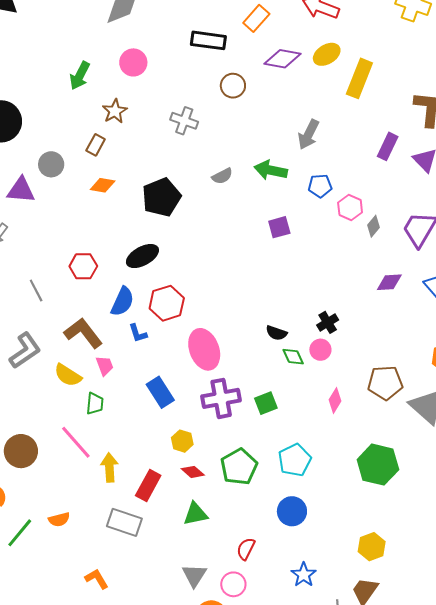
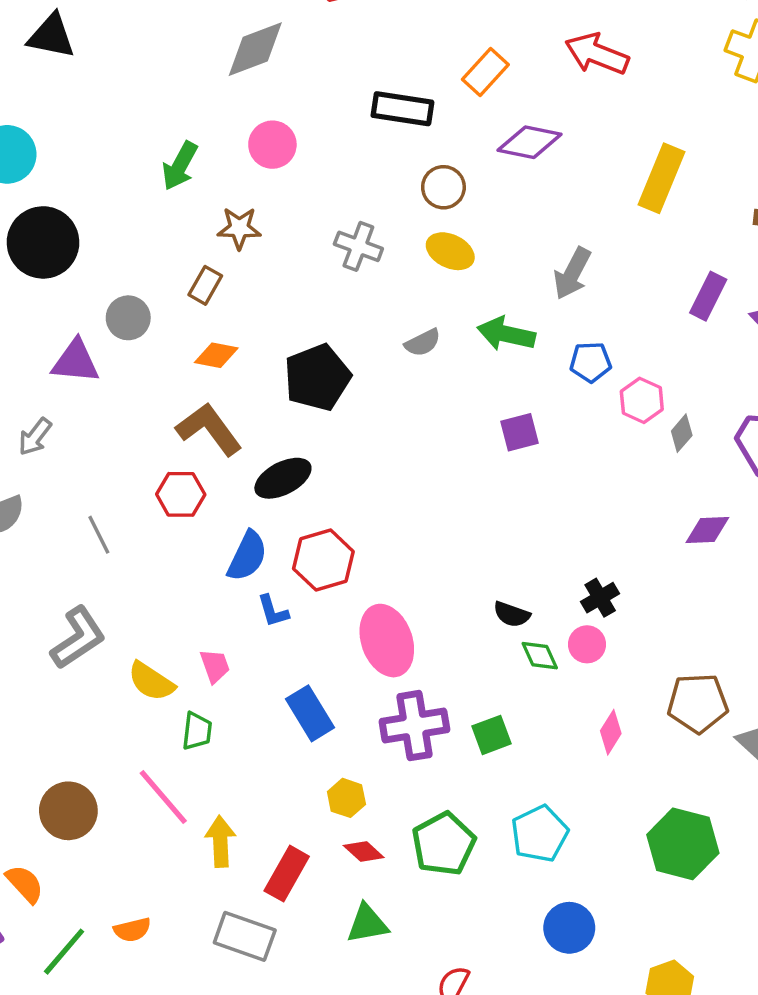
yellow ellipse: (327, 54) -> (450, 251), moved, turned 56
brown star: (115, 111) -> (239, 228), turned 30
brown L-shape: (83, 333) -> (209, 429), moved
blue circle: (292, 511) -> (569, 928), moved

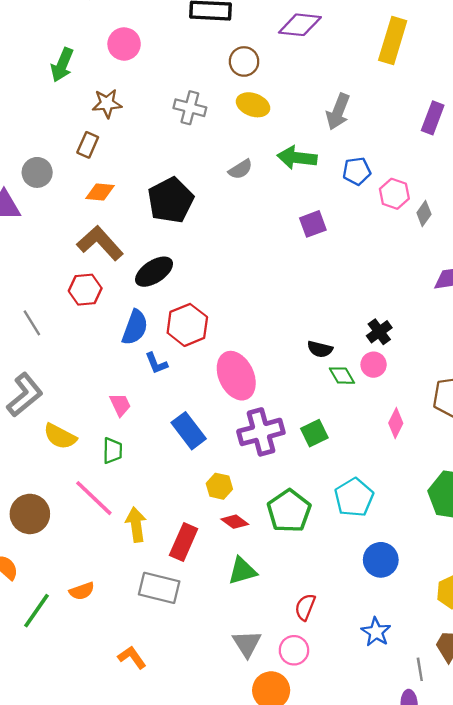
yellow semicircle: (151, 681) -> (60, 436), moved

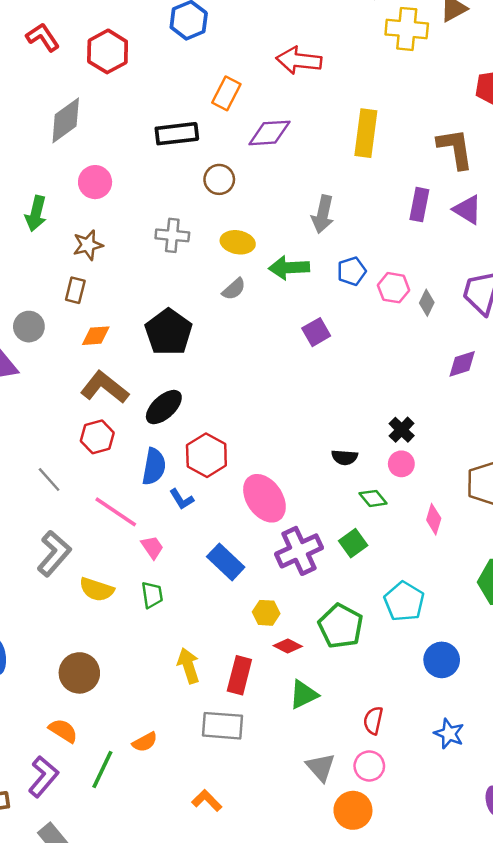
yellow ellipse: (253, 105) -> (238, 242), moved
green diamond: (342, 376) -> (373, 498), moved
pink line: (94, 498) -> (116, 512), moved

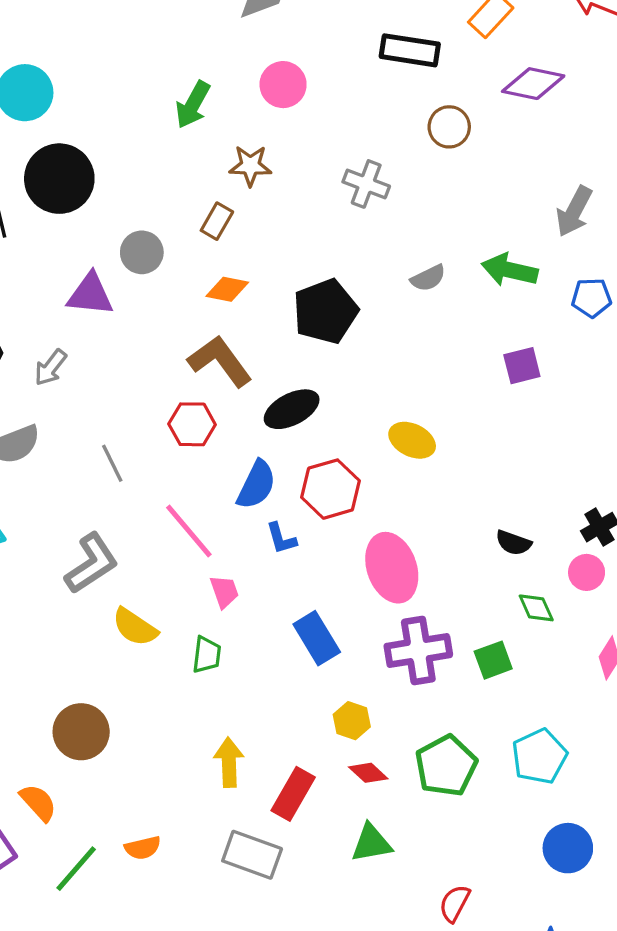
yellow ellipse: (238, 242) -> (412, 440), moved

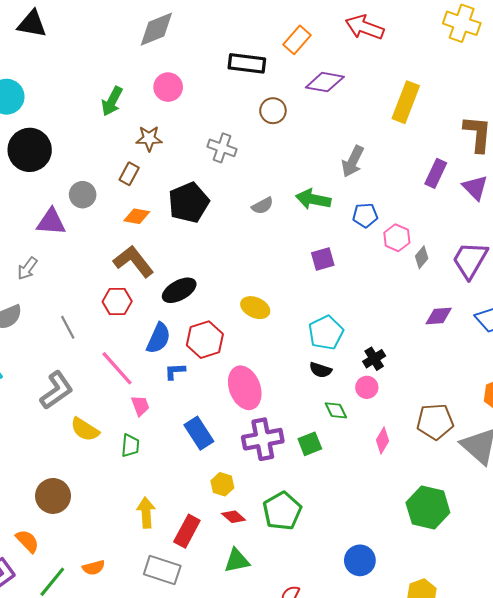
black pentagon: (326, 311) -> (189, 203), moved
blue L-shape: (281, 538) -> (175, 371), turned 105
cyan pentagon: (539, 756) -> (326, 333), moved

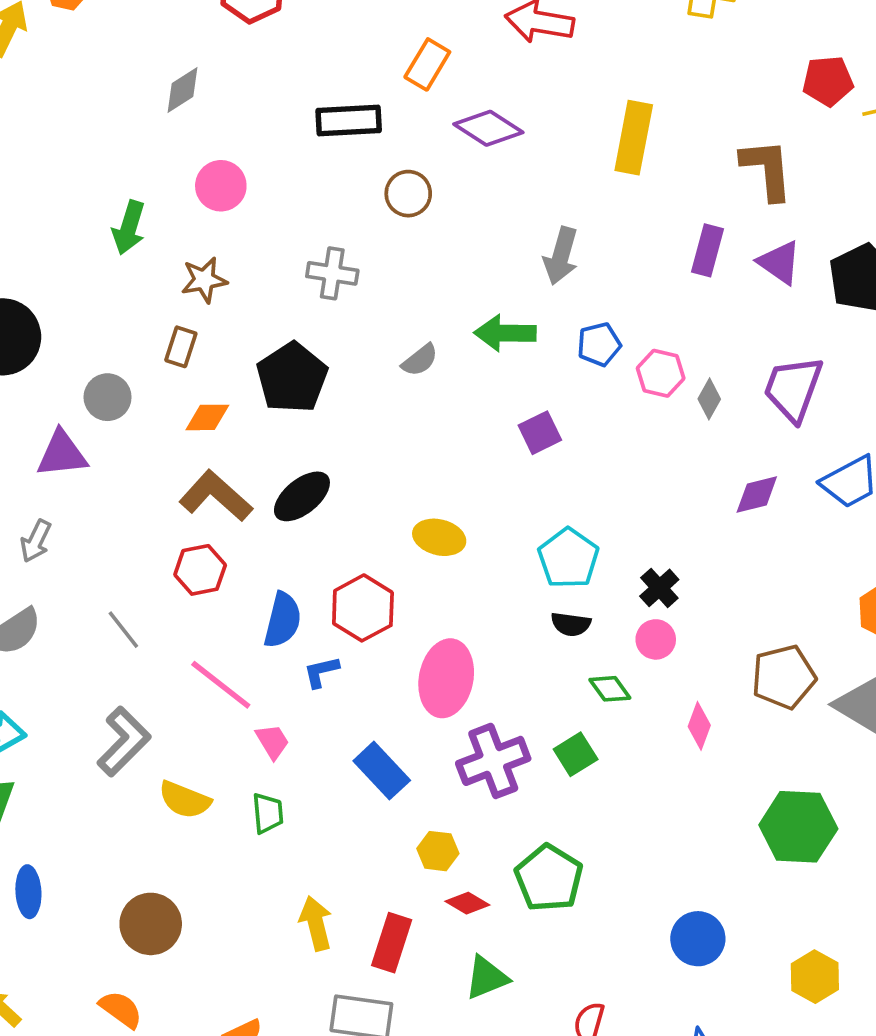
gray diamond: (156, 29) -> (182, 90), size x0.7
purple diamond: (325, 82) -> (488, 128), turned 33
black ellipse: (179, 290) -> (302, 496), moved
pink ellipse: (245, 388) -> (446, 678), turned 42

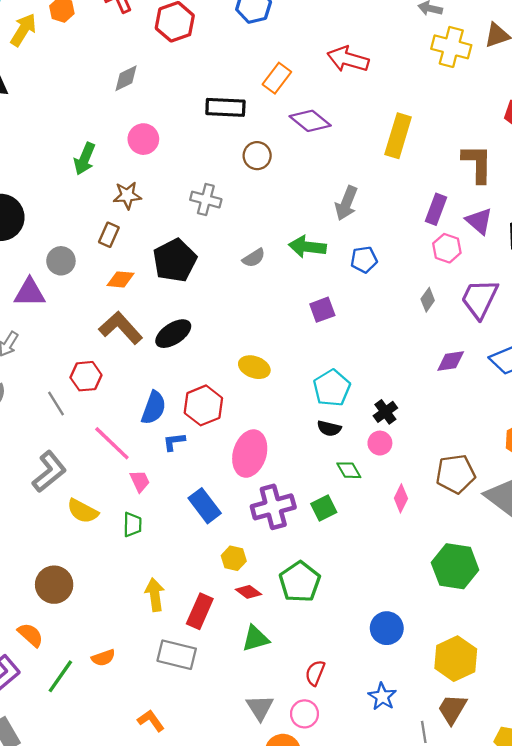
pink hexagon: (661, 373) -> (447, 248), moved
red hexagon: (200, 570) -> (86, 376), moved
yellow hexagon: (815, 977) -> (456, 659), size x1.4

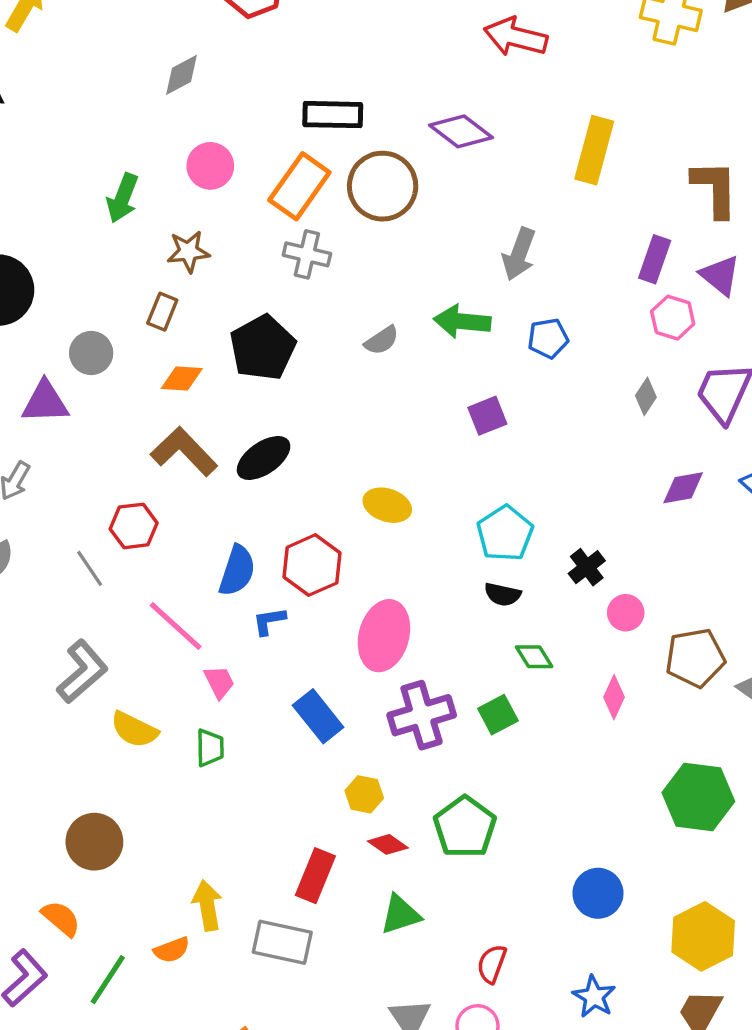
orange rectangle: (277, 78) -> (299, 186), moved, size x1.4
brown circle: (257, 156) -> (383, 186), size x1.6
pink circle: (380, 443) -> (626, 613), moved
yellow arrow: (155, 595) -> (207, 905), moved

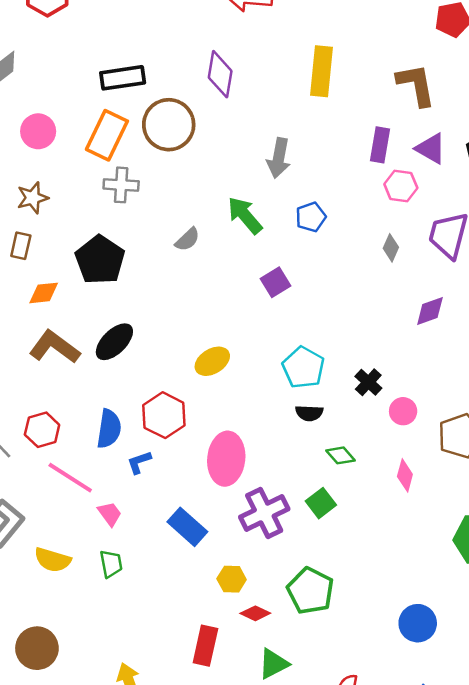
purple diamond: (461, 131) -> (220, 74), turned 72
green arrow: (462, 321) -> (245, 215), turned 54
yellow ellipse: (387, 505) -> (212, 361), turned -40
red hexagon: (134, 526) -> (42, 430), moved

